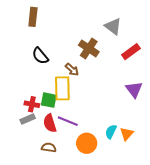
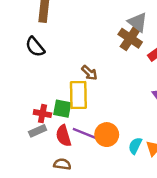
brown cross: (89, 48) -> (130, 38), moved
black semicircle: (40, 56) -> (35, 47), moved
orange circle: (87, 143) -> (107, 135), moved

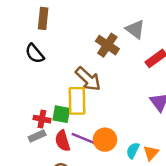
brown cross: (130, 38) -> (107, 45), moved
brown arrow: (89, 73) -> (88, 79), size x1.6

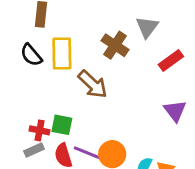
gray triangle: (135, 29) -> (147, 27), turned 30
yellow rectangle: (77, 101) -> (62, 54), moved

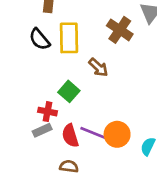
brown arrow: (93, 84) -> (98, 67), size x0.7
green square: (62, 125) -> (69, 91), moved, turned 30

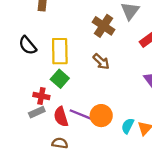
yellow rectangle: (69, 38) -> (60, 51), moved
black semicircle: (39, 39) -> (28, 45), moved
brown arrow: (98, 67) -> (101, 61), moved

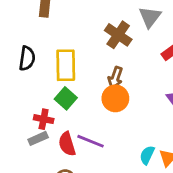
black semicircle: (28, 45) -> (27, 58), turned -132
brown arrow: (101, 61) -> (115, 78), turned 66
orange circle: (101, 116) -> (115, 98), moved

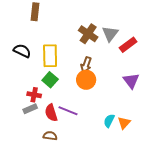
gray triangle: (150, 17) -> (110, 34), moved
black semicircle: (27, 58) -> (22, 51), turned -72

